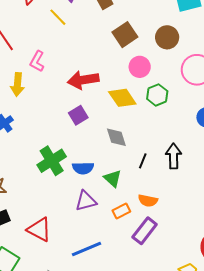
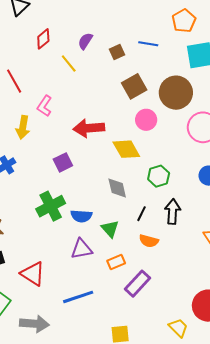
brown circle: (167, 37) -> (176, 93), size x1.4
green hexagon: (157, 95) -> (159, 176), moved
purple square: (78, 115) -> (63, 162), moved
orange semicircle: (148, 201) -> (149, 241), moved

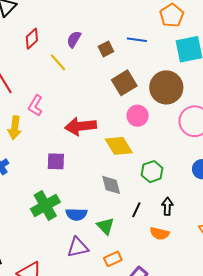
purple square: (63, 162) -> (56, 161), turned 30
black arrow: (173, 212) -> (167, 206), size x0.7
orange semicircle: (149, 241) -> (160, 234), moved

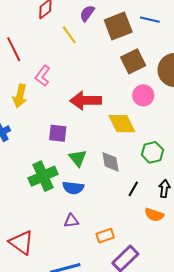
brown square: (106, 49) -> (118, 26), size x1.8
green triangle: (105, 226) -> (78, 158), moved
purple triangle: (78, 247) -> (71, 221), size x0.7

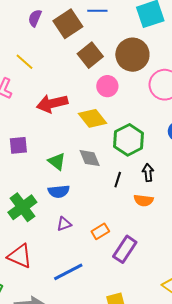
yellow line: (69, 35) -> (24, 62), moved
purple square: (58, 133) -> (18, 145), moved
green hexagon: (152, 152) -> (129, 140), size x1.4
green cross: (43, 176) -> (22, 207), moved

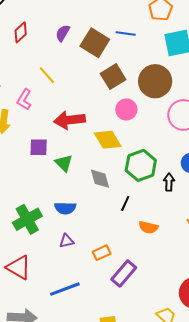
brown square: (68, 24) -> (95, 43), turned -32
purple square: (18, 145) -> (39, 147), moved
green triangle: (57, 161) -> (64, 163), moved
black arrow: (148, 173) -> (169, 182), moved

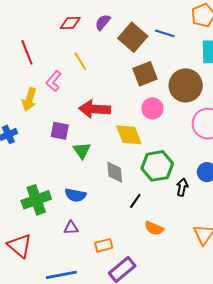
red diamond: (21, 32) -> (70, 23), moved, turned 30

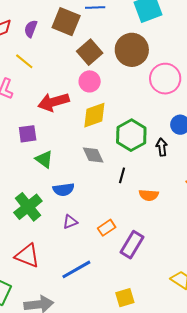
purple semicircle: (103, 22) -> (31, 29), moved
pink circle: (152, 108) -> (90, 81), moved
yellow diamond: (129, 135) -> (94, 115), turned -68
green triangle: (82, 151) -> (44, 159), moved

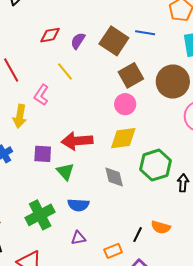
red arrow: (54, 102) -> (77, 141), moved
purple square: (28, 134) -> (43, 154), moved
black line: (122, 175) -> (138, 235), moved

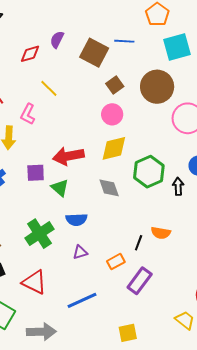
purple semicircle: (78, 41) -> (57, 40), moved
brown square: (131, 75) -> (115, 85), size x0.7

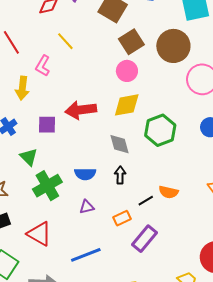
brown square: (115, 85) -> (131, 42), size x1.4
black arrow: (178, 186) -> (120, 175), moved
green triangle: (60, 188) -> (29, 157), moved
black line: (139, 243) -> (146, 201), turned 35

